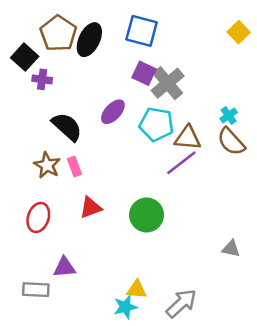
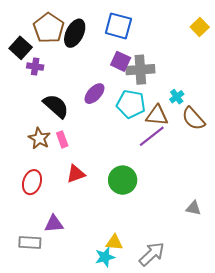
gray cross: (168, 83) -> (140, 70), turned 36
cyan cross: (229, 115) -> (177, 97), moved

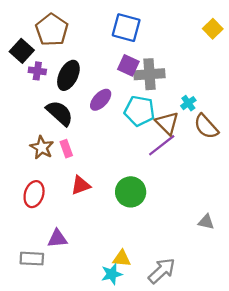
black ellipse: (75, 33) -> (68, 75), moved
brown triangle: (157, 115) -> (167, 123), turned 40

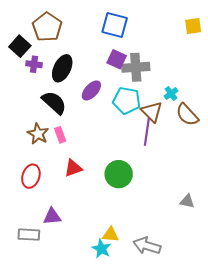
yellow square: (213, 29) -> (193, 26), turned 36
purple line: (162, 145) -> (147, 132), turned -44
gray arrow: (162, 271) -> (147, 246), turned -120
cyan star: (112, 274) -> (101, 249), turned -30

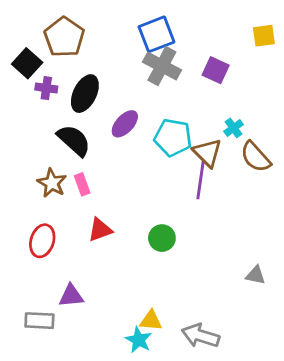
blue square: (115, 25) -> (156, 34), turned -36
purple square: (117, 59) -> (216, 70), moved
gray cross: (136, 67) -> (162, 66), moved, turned 32
green circle: (119, 174) -> (162, 238), size x0.7

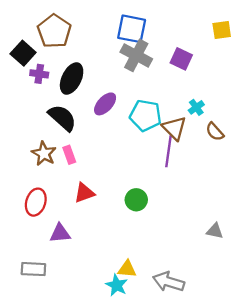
blue square: (156, 34) -> (132, 29), turned 32
brown semicircle: (256, 157) -> (215, 132), size x0.7
purple triangle: (71, 296) -> (60, 233), moved

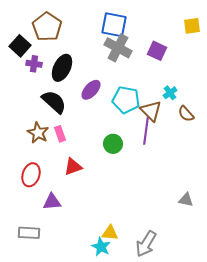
green circle: (136, 200) -> (113, 144), moved
gray arrow: (169, 282) -> (146, 244), turned -76

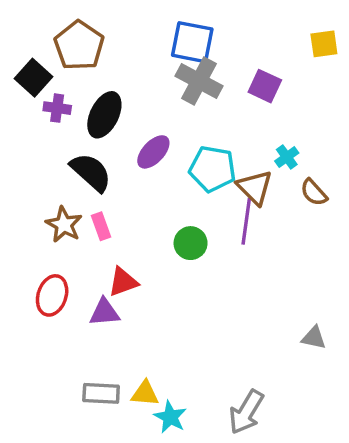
purple triangle: (52, 202) -> (104, 312), moved
gray rectangle: (29, 233) -> (101, 393), moved
yellow triangle: (110, 233) -> (145, 393), moved

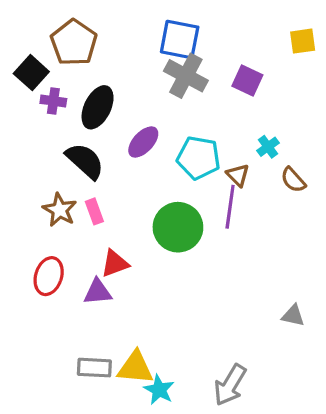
brown triangle: (255, 187) -> (238, 175), size x0.7
green circle: (191, 243) -> (178, 227), size x1.6
yellow triangle: (145, 393) -> (135, 368), size x1.4

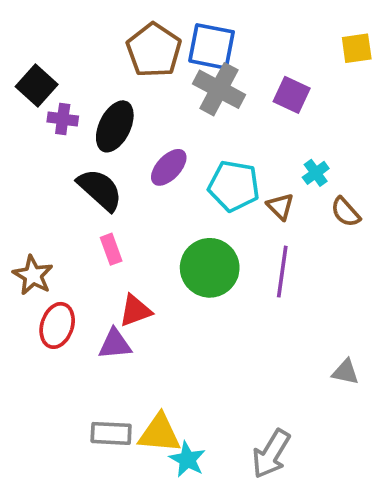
brown pentagon: (74, 43) -> (154, 50), moved
purple line: (230, 207) -> (282, 272), moved
brown star: (60, 210) -> (33, 275), moved

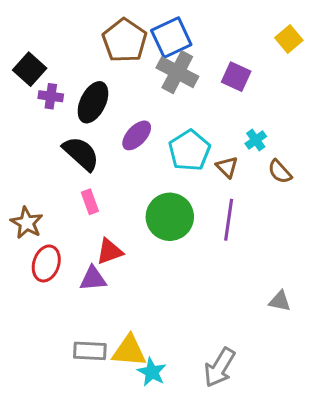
blue square: (212, 46) -> (171, 37), turned -36
yellow square: (357, 48) -> (289, 39), turned -32
cyan pentagon: (234, 186) -> (189, 150), turned 30

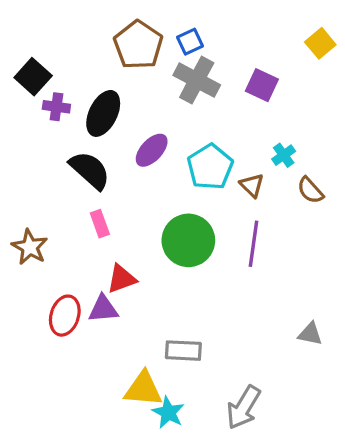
blue square: (171, 37) -> (190, 42), size x0.6
red ellipse: (46, 263) -> (65, 316), moved
gray rectangle: (90, 351) -> (183, 351), moved

